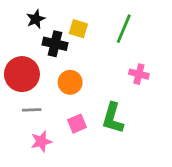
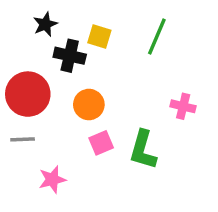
pink cross: (139, 74) -> (183, 106), moved
gray line: (32, 110) -> (23, 139), moved
pink square: (77, 124) -> (101, 143), moved

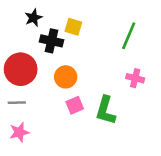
green line: (157, 36) -> (129, 36), moved
pink star: (52, 180) -> (19, 132), moved

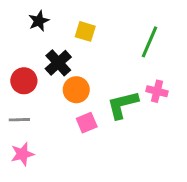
black cross: (51, 41) -> (58, 63), moved, turned 35
red circle: (21, 69) -> (24, 81), size x0.7
green L-shape: (106, 110) -> (123, 105), moved, turned 60

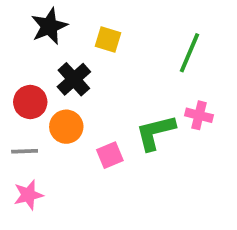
black star: (39, 21) -> (49, 26), size x1.4
orange circle: (76, 90) -> (66, 127), moved

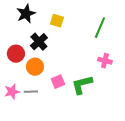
green L-shape: (155, 132) -> (82, 85), moved
gray line: (25, 151) -> (31, 92), moved
pink star: (28, 195) -> (12, 92), moved

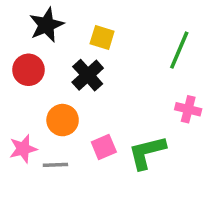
black cross: (39, 42) -> (88, 75), moved
red circle: (16, 54) -> (28, 70), moved
pink star: (12, 92) -> (23, 149), moved

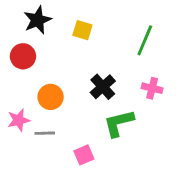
black cross: (88, 75) -> (103, 87), moved
pink square: (104, 147) -> (84, 155), moved

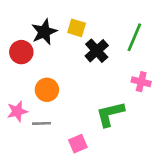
black star: (37, 20) -> (44, 32), moved
black cross: (103, 87) -> (97, 51), moved

